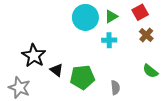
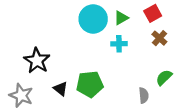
black triangle: (57, 70) -> (61, 89), moved
green semicircle: (150, 71) -> (164, 77), turned 98
gray semicircle: (115, 88) -> (144, 95), moved

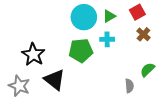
green pentagon: (90, 84) -> (81, 50), moved
black triangle: (61, 89) -> (55, 80), size x1.6

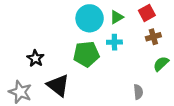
brown cross: (143, 34) -> (153, 37), turned 32
black star: (33, 55) -> (35, 58), size x0.7
green semicircle: (148, 70) -> (161, 64), moved

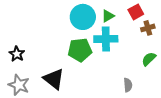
brown cross: (153, 37) -> (148, 28), moved
cyan cross: (114, 42) -> (106, 39), size x1.6
black star: (35, 58) -> (17, 54), moved

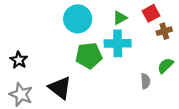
cyan circle: (83, 17) -> (78, 19), moved
gray semicircle: (128, 85) -> (145, 81), moved

